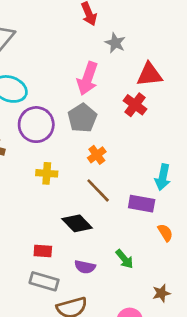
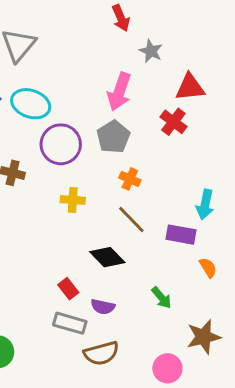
orange cross: (97, 155) -> (130, 179), turned -30
red rectangle: (43, 251) -> (68, 289), turned 48
purple semicircle: (85, 267) -> (103, 307), moved
brown star: (161, 293) -> (204, 337), size x1.6

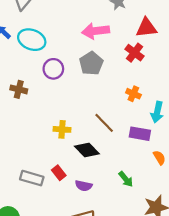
pink arrow: (119, 92) -> (96, 31), turned 64
purple circle: (61, 144) -> (53, 69), size x0.7
orange cross: (130, 179) -> (133, 94), moved
yellow cross: (73, 200) -> (62, 129), moved
gray rectangle: (70, 323) -> (32, 178), moved

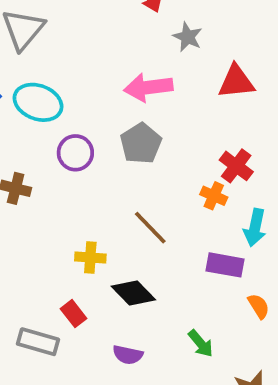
red cross: (134, 53) -> (236, 166), moved
brown line: (104, 123) -> (150, 228), moved
red rectangle: (59, 173) -> (74, 314), moved

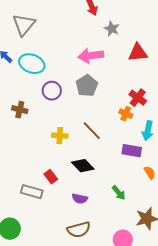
yellow cross: (90, 258) -> (60, 136), moved

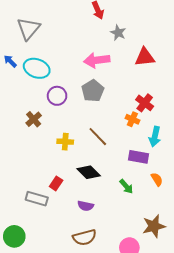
brown cross: (20, 110) -> (34, 119), moved, turned 35
red rectangle: (51, 177) -> (56, 183), turned 72
green arrow: (119, 193) -> (126, 186), moved

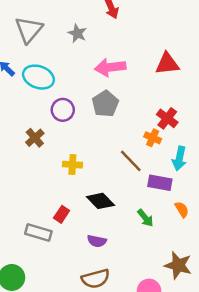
gray star: (118, 33) -> (77, 33), moved
brown line: (98, 137) -> (131, 161), moved
brown star: (154, 226) -> (178, 265), turned 30

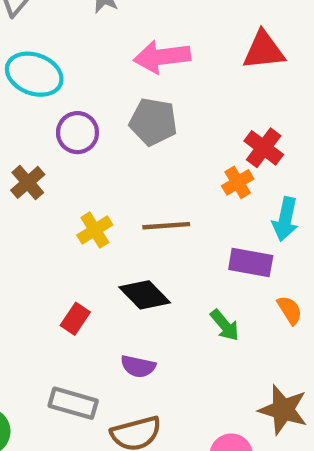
gray pentagon: (105, 104) -> (153, 122), turned -30
orange cross: (153, 138) -> (238, 182), turned 35
brown line: (131, 161) -> (166, 226), moved, turned -50
yellow cross: (72, 165) -> (95, 230), turned -36
gray rectangle: (38, 233) -> (73, 403), moved

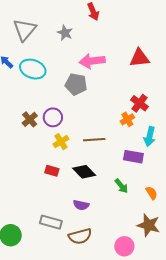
gray pentagon: (153, 122) -> (76, 84), moved
purple circle: (77, 133) -> (53, 117), moved
orange semicircle: (290, 310) -> (152, 193), moved
red rectangle: (75, 319) -> (52, 171), moved, turned 72

